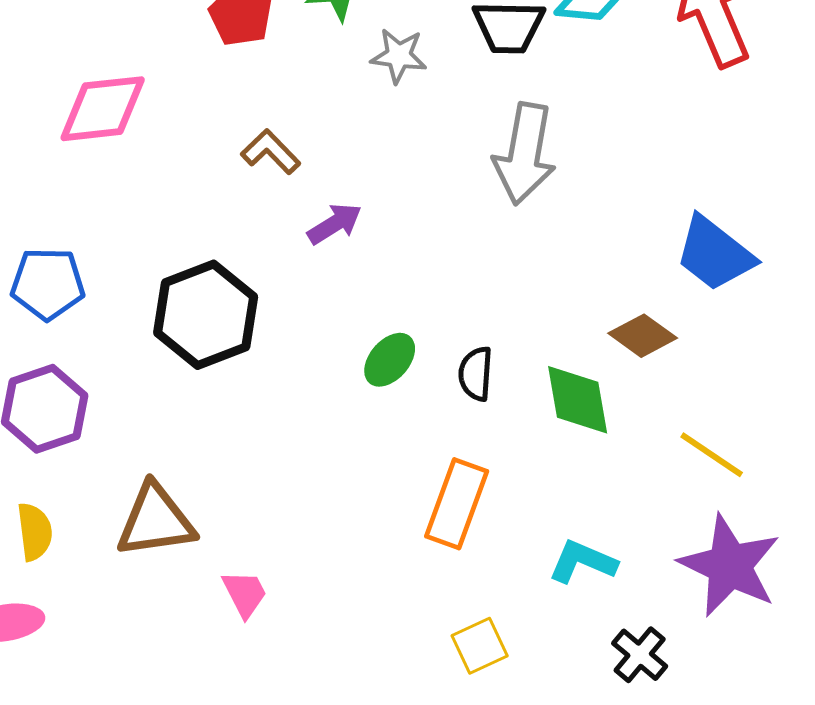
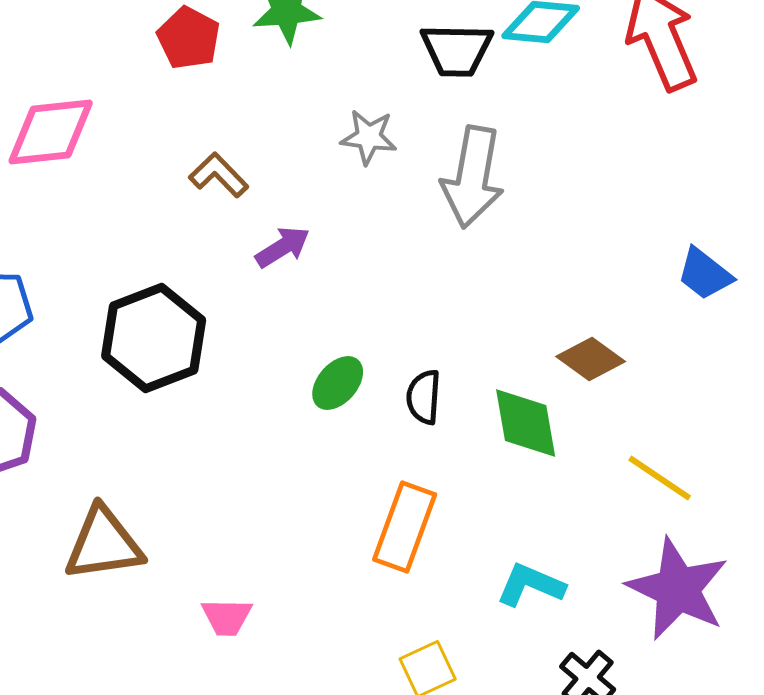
gray star: (399, 56) -> (369, 137), moved
blue trapezoid: (715, 254) -> (705, 274), moved, size x0.7
pink trapezoid: (245, 594) -> (227, 617), moved, turned 118

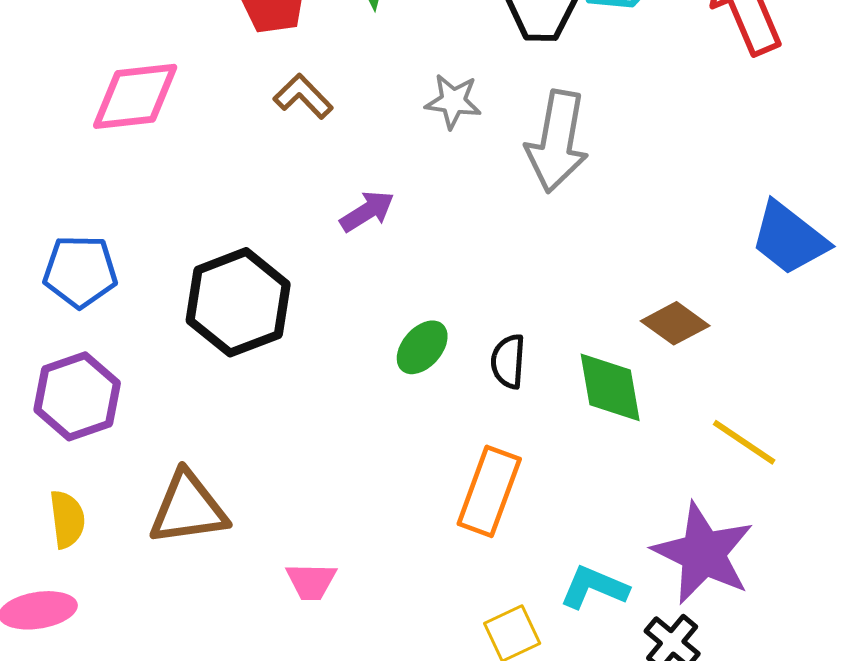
brown L-shape: (219, 175) -> (303, 96), moved
blue trapezoid: (705, 274) -> (789, 238), size x1.4
cyan L-shape: (531, 585) -> (594, 587), moved
purple star: (678, 589) -> (703, 553), moved

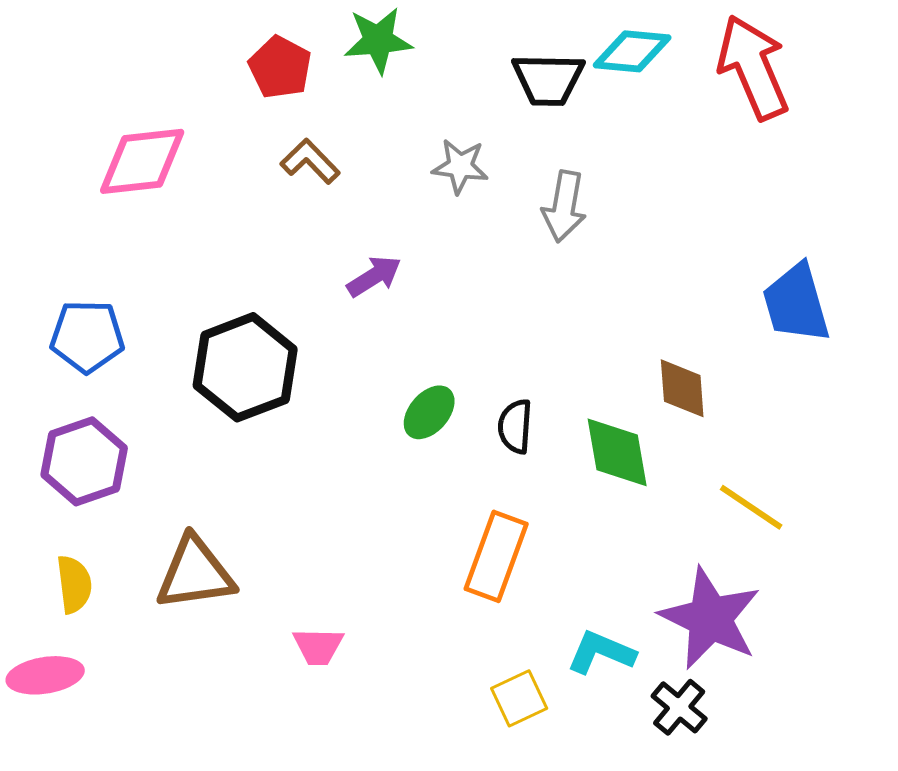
gray arrow: (557, 141) -> (564, 206), size x0.7
blue trapezoid: (789, 238) -> (796, 303), turned 36
brown diamond: (675, 323) -> (682, 388), turned 50

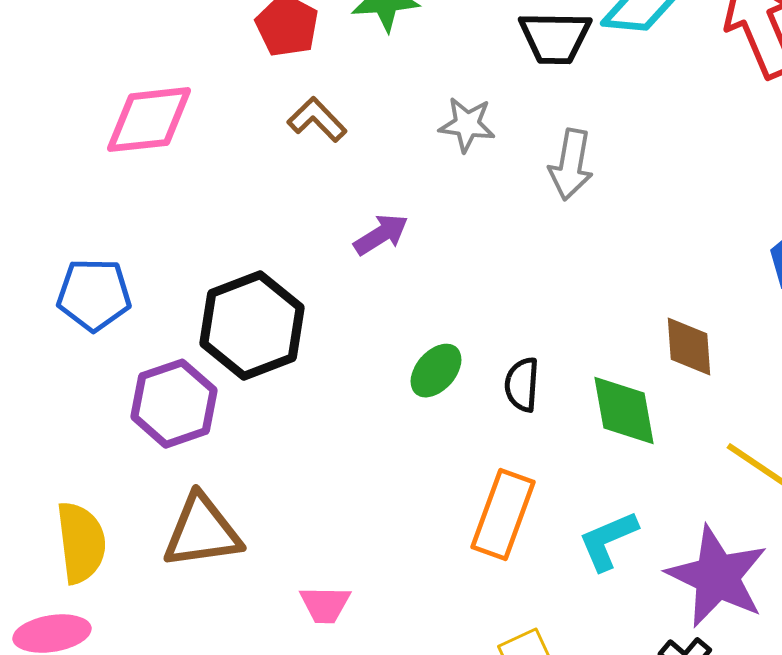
purple hexagon: (84, 461) -> (174, 404), moved
yellow semicircle: (74, 584) -> (81, 543), size x1.4
cyan L-shape: (601, 652) -> (608, 541), moved, turned -46

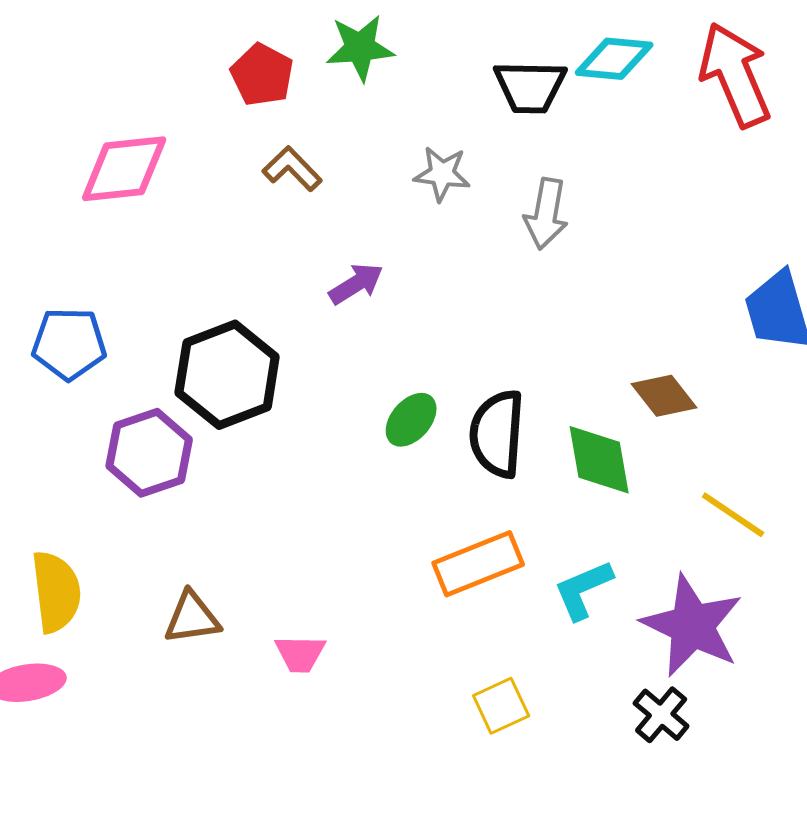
brown diamond: (689, 347) -> (664, 396), turned -34
black semicircle: (522, 385) -> (497, 434), size x1.6
orange rectangle: (503, 515) -> (478, 564), turned 48
brown triangle: (202, 532) -> (192, 618), moved, size x0.7

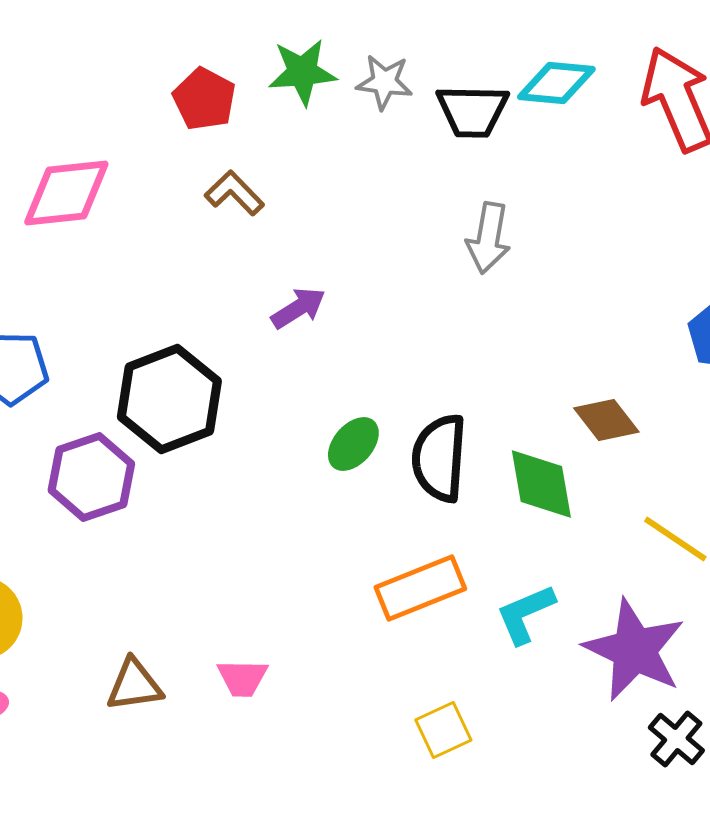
gray star: (442, 174) -> (384, 82), moved
brown triangle: (192, 618) -> (134, 685), moved
black cross: (661, 715) -> (676, 739), moved

